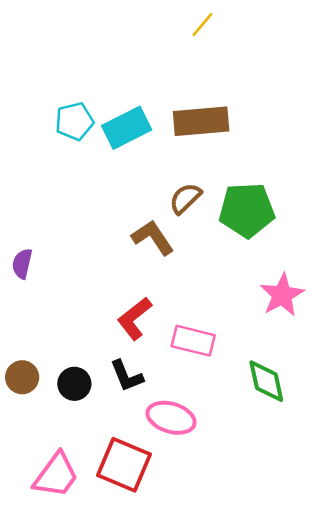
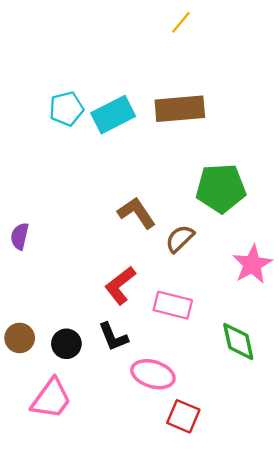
brown semicircle: (185, 198) -> (180, 239), moved
red square: (124, 465) -> (183, 416), moved, size x0.7
pink trapezoid: (56, 475) -> (51, 399), moved

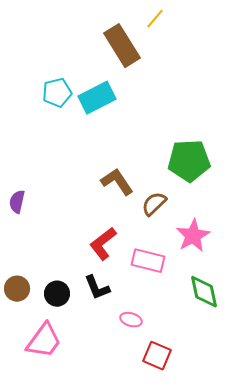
brown rectangle: (180, 109) -> (122, 46), moved, turned 63
pink star: (252, 264) -> (193, 236), moved
pink ellipse: (153, 374) -> (131, 320), size x0.6

